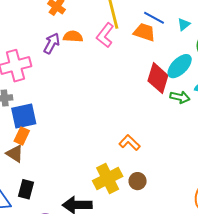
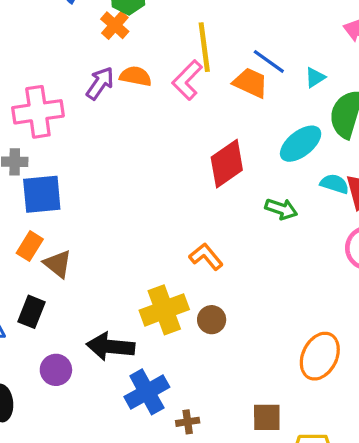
red diamond: (158, 78) -> (227, 164), moved, turned 32
green arrow: (180, 97) -> (281, 209), moved
orange rectangle: (22, 136) -> (30, 246), moved
brown triangle: (15, 154) -> (58, 264), moved

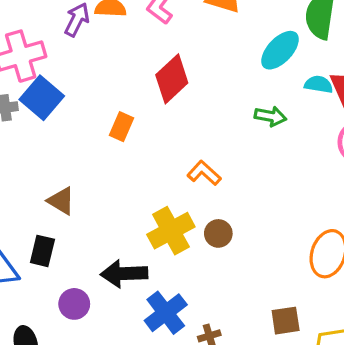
red diamond: (227, 164) -> (172, 79), moved
blue square: (42, 194) -> (42, 98), moved, turned -36
orange rectangle: (30, 246) -> (122, 127), moved

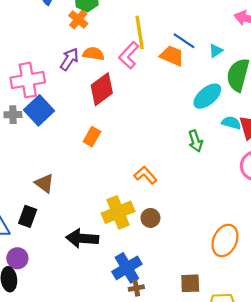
red diamond: (172, 79) -> (102, 89), moved
green arrow: (270, 116) -> (196, 141), turned 55
purple circle: (74, 304) -> (17, 258), moved
blue cross: (166, 313) -> (127, 268), moved

